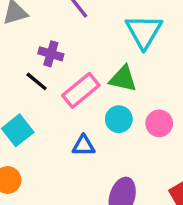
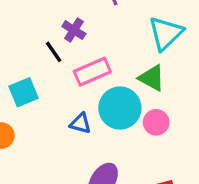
green triangle: (123, 79) -> (152, 78), moved
cyan circle: (119, 119) -> (120, 108), size x1.6

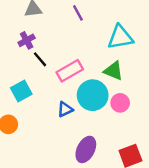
purple cross: (74, 30) -> (27, 40), moved, turned 35
cyan triangle: (166, 33) -> (120, 37), turned 40
blue triangle: (80, 123) -> (65, 109), turned -35

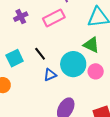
black line: (40, 59) -> (40, 54), moved
pink rectangle: (70, 71) -> (54, 18), moved

